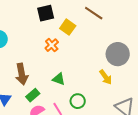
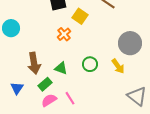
green triangle: (59, 79) -> (61, 68), moved
green circle: (78, 101) -> (90, 64), moved

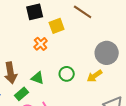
yellow square: (80, 16) -> (57, 26), turned 35
yellow arrow: (118, 66) -> (95, 76), turned 91

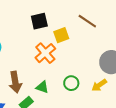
orange cross: (41, 44) -> (45, 53), size x1.5

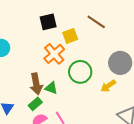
brown arrow: (15, 82) -> (36, 84), moved
green circle: (71, 83) -> (80, 72), moved, size x1.5

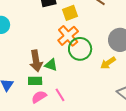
orange cross: (54, 54) -> (68, 36), moved
green rectangle: (35, 104) -> (35, 81), turned 40

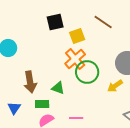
brown arrow: (36, 61) -> (30, 82), moved
pink line: (60, 95) -> (76, 118), moved, turned -56

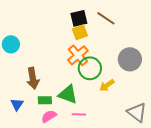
black square: (55, 22) -> (79, 18), moved
yellow arrow: (115, 86) -> (107, 85), moved
green triangle: (58, 88) -> (68, 94), moved, size x1.5

